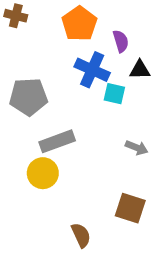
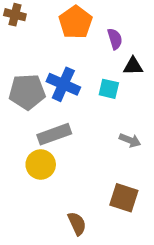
blue cross: (92, 70) -> (63, 84), moved

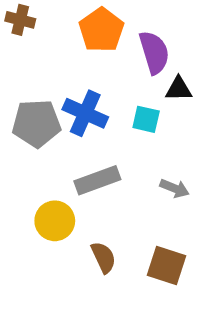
purple semicircle: (115, 39) -> (154, 52), size x1.5
gray rectangle: (54, 134) -> (97, 180), moved
brown semicircle: (77, 224) -> (103, 257), moved

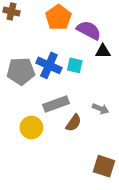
purple semicircle: (154, 52) -> (89, 30), turned -45
cyan square: (146, 119) -> (75, 65), moved
brown semicircle: (103, 257) -> (74, 123), moved, turned 60
brown square: (166, 265) -> (104, 166), moved

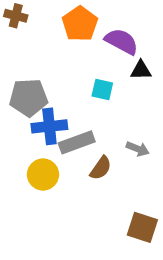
blue cross: (49, 65) -> (49, 126), moved, turned -30

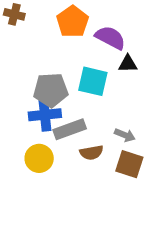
cyan square: (102, 90) -> (93, 81), size x1.5
gray pentagon: (29, 98) -> (51, 90), moved
brown semicircle: (101, 168) -> (91, 153), turned 45
brown square: (142, 227) -> (129, 164), moved

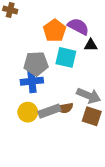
orange pentagon: (73, 22) -> (55, 31), moved
gray rectangle: (70, 129) -> (49, 111), moved
gray arrow: (125, 135) -> (89, 96), size x1.6

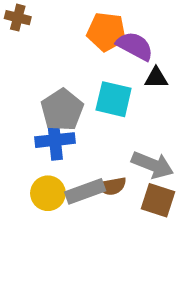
orange pentagon: (55, 31) -> (106, 32), moved, turned -30
gray pentagon: (36, 64) -> (62, 110), turned -30

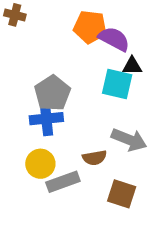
cyan square: (114, 99) -> (117, 84), moved
gray rectangle: (85, 191) -> (63, 182), moved
brown square: (158, 200) -> (122, 194), moved

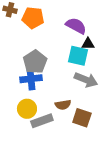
orange pentagon: (90, 27) -> (33, 18), moved
gray arrow: (129, 140) -> (86, 80), moved
brown square: (122, 194) -> (82, 118), moved

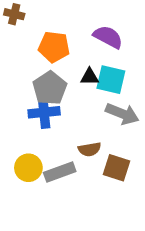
orange pentagon: (33, 18) -> (54, 47), moved
black triangle: (88, 44) -> (90, 77), moved
yellow circle: (27, 109) -> (28, 168), moved

